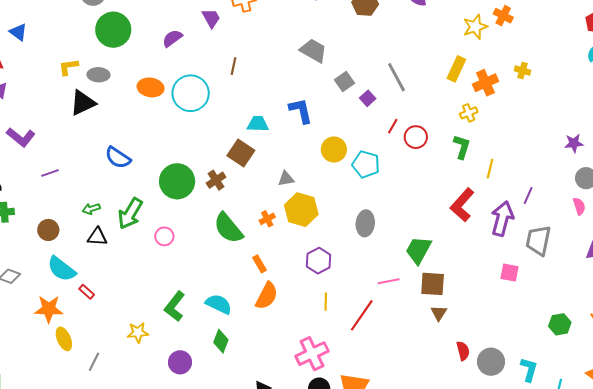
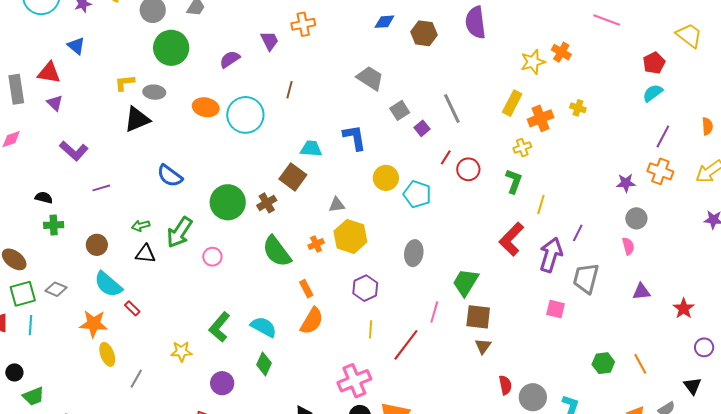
pink line: (389, 281) -> (434, 312), turned -65

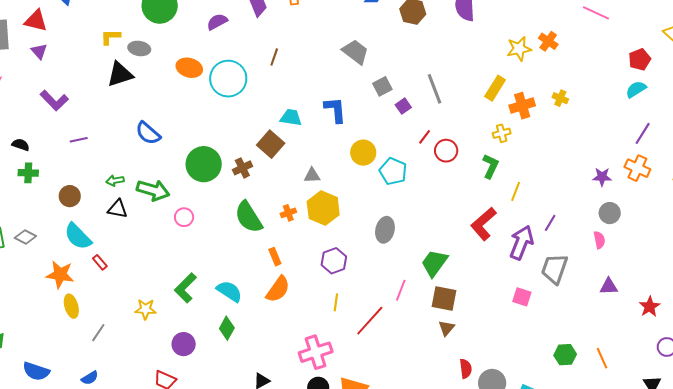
green arrow: (179, 232) -> (153, 190), turned -112

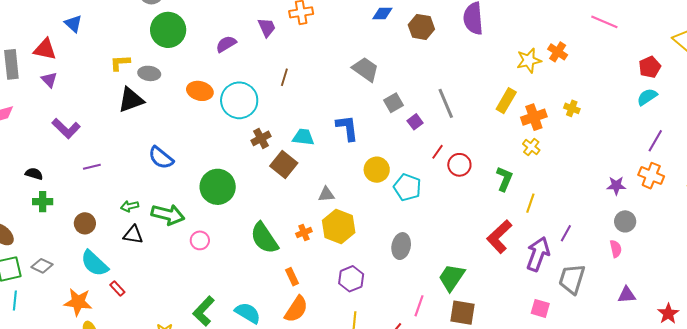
yellow cross: (502, 133) -> (531, 147), moved, turned -36
brown cross: (242, 168) -> (261, 138), moved

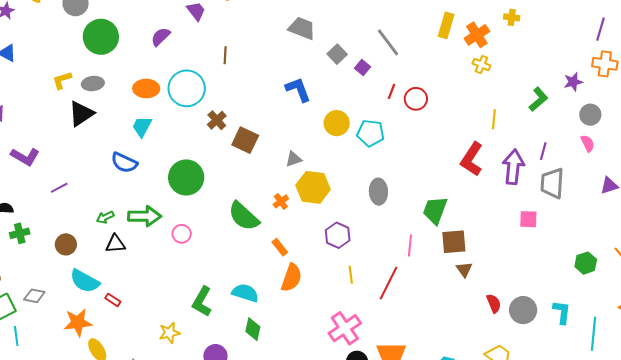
cyan trapezoid: (303, 137) -> (142, 127), moved, turned -55
green L-shape: (504, 179) -> (538, 99), moved, turned 40
purple line: (566, 233) -> (543, 151), moved

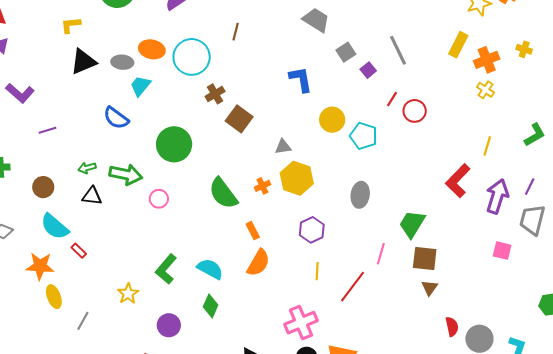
gray ellipse: (93, 84) -> (122, 62), moved
yellow star: (169, 333) -> (128, 294), turned -30

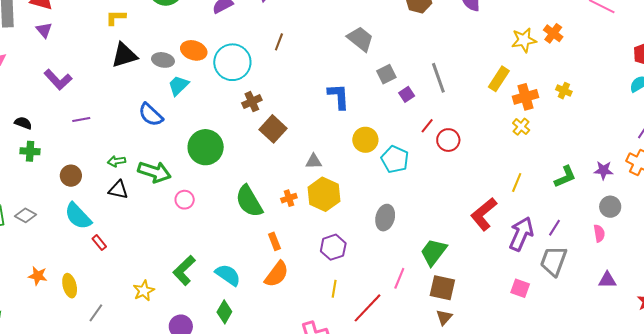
orange star: (40, 266) -> (38, 276), moved, size x0.7

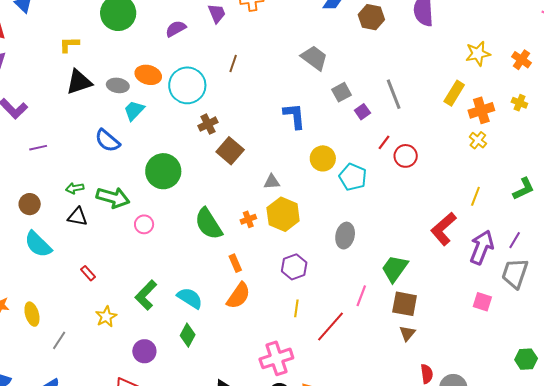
orange cross: (553, 33) -> (521, 60), moved
red rectangle: (99, 243) -> (88, 273), moved

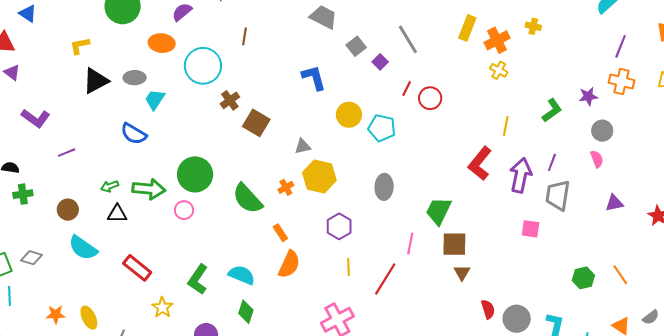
orange ellipse: (148, 75) -> (162, 43), moved
green circle: (163, 171) -> (195, 174), moved
red rectangle: (88, 273) -> (137, 268), size x1.8

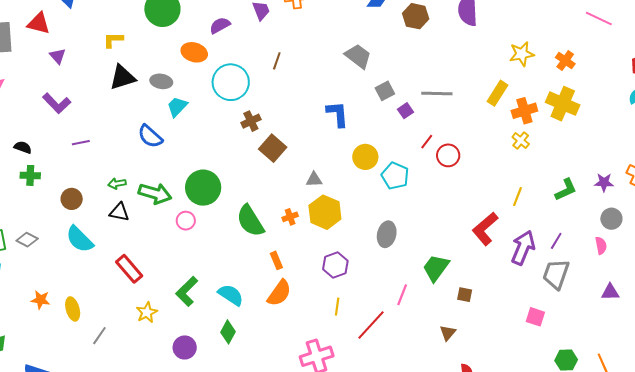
yellow cross: (533, 26) -> (563, 104), size x2.0
gray line: (408, 39) -> (437, 93), turned -68
purple triangle: (12, 72) -> (58, 56), moved
pink square: (531, 229) -> (535, 317), moved
brown square: (454, 244) -> (465, 295), moved, size x0.6

